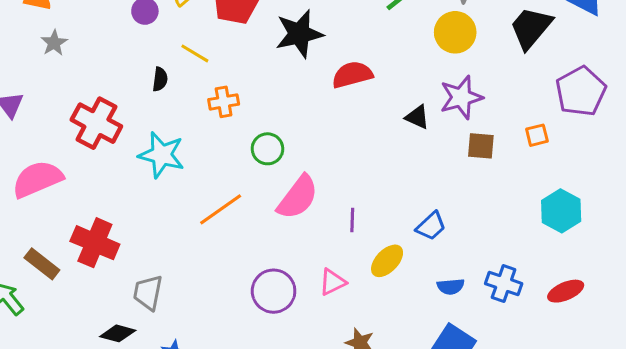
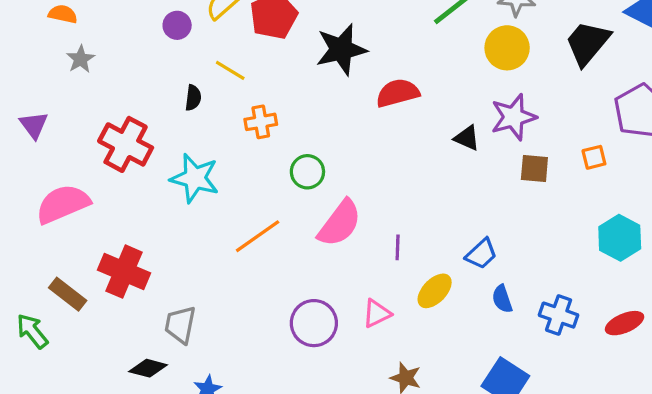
blue semicircle: (451, 287) -> (502, 299), moved, turned 76

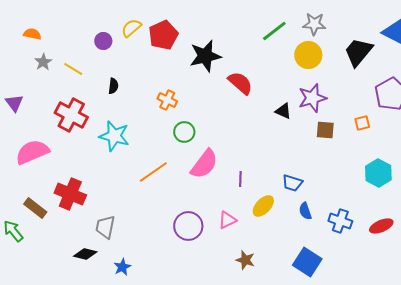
yellow line: (230, 70) -> (73, 69), moved
red semicircle: (398, 93) -> (240, 83), turned 56
orange cross: (261, 122) -> (167, 100), moved, turned 36
blue trapezoid: (481, 254) -> (292, 183), turned 60

